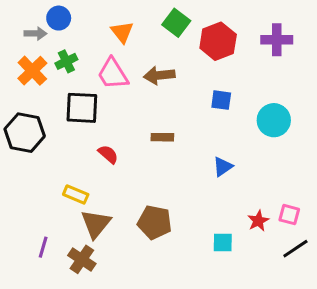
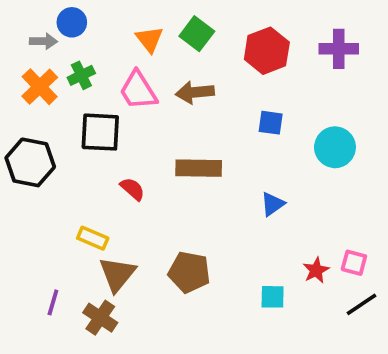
green square: (176, 23) -> (197, 34), moved
brown rectangle: (162, 137) -> (199, 168), size x1.6

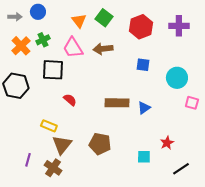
gray arrow: (43, 41) -> (15, 17), moved
brown rectangle: (199, 168) -> (117, 103), moved
pink square: (354, 263) -> (192, 103), moved
black line: (361, 304) -> (181, 169), moved

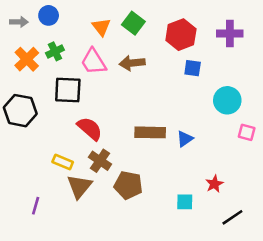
blue square: (143, 65) -> (193, 68), moved
red semicircle: (70, 100) -> (90, 129), size x1.5
brown cross: (53, 168) -> (100, 161), moved

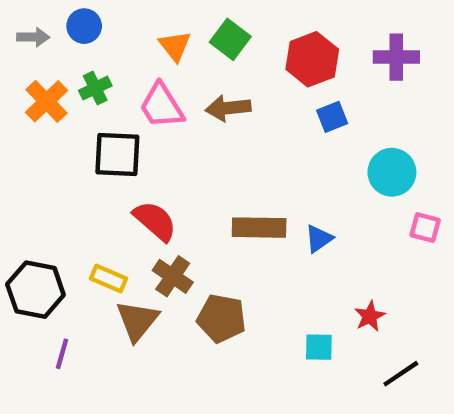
blue square: (193, 68) -> (332, 117), turned -30
black hexagon: (20, 111) -> (35, 290), moved

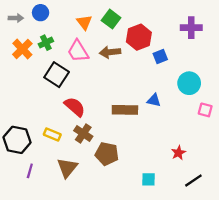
red hexagon: (312, 59) -> (139, 37), moved
black square: (117, 155) -> (57, 75), turned 30
blue triangle: (319, 239) -> (154, 100), moved, turned 48
brown triangle: (137, 321) -> (67, 168), moved
cyan square: (319, 347) -> (149, 179), moved

